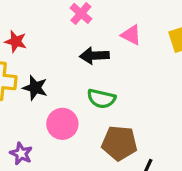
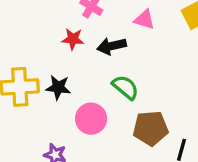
red star: (16, 41) -> (73, 39), moved
green semicircle: (101, 99) -> (125, 87), turned -144

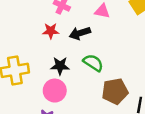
black star: (58, 87) -> (60, 66), moved
pink circle: (91, 119) -> (55, 91), moved

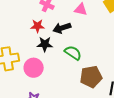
black star: (60, 66) -> (45, 44), moved
pink circle: (55, 91) -> (34, 68), moved

